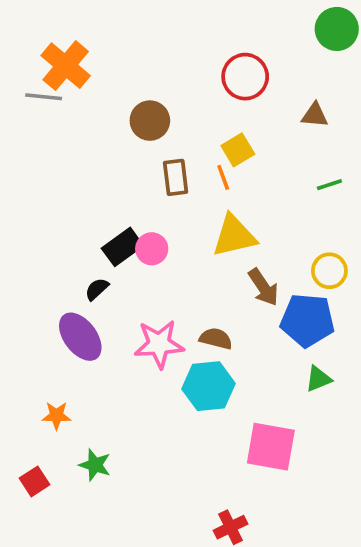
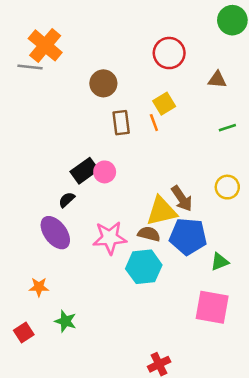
yellow triangle: (234, 236) -> (162, 211), moved
blue pentagon: (307, 320) -> (188, 236), moved
pink square: (271, 447) -> (212, 307), moved

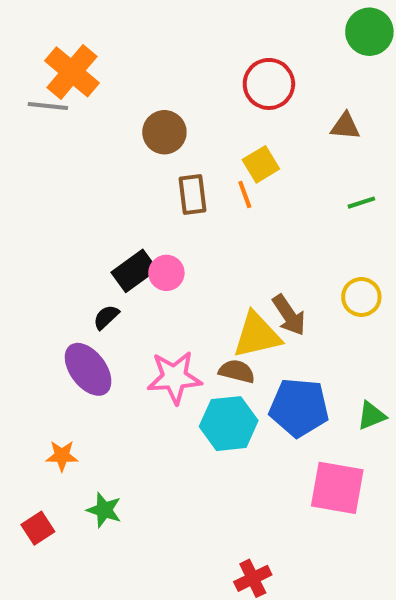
blue pentagon: (188, 236) -> (299, 408), moved
green triangle: (220, 262) -> (371, 416), moved

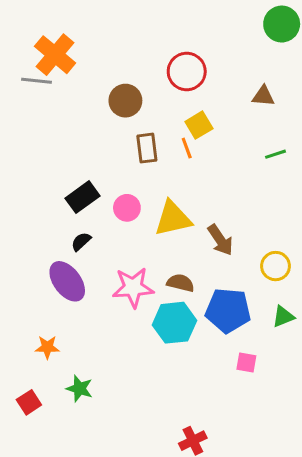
red circle: (269, 84) -> (187, 72), moved
black rectangle: (134, 271) -> (83, 197), moved
yellow circle: (361, 297) -> (276, 266), moved
yellow triangle: (257, 335) -> (173, 219), moved
pink square: (337, 488) -> (246, 363), moved, size x0.5

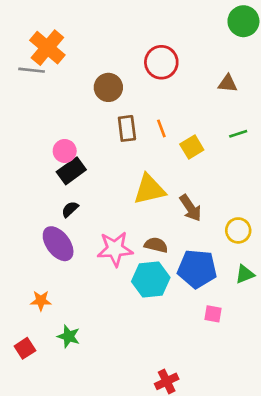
yellow square: (199, 125) -> (192, 147), moved
pink circle: (127, 208) -> (65, 151), moved

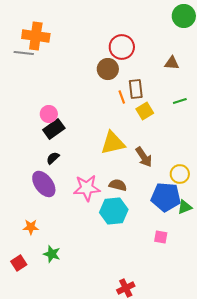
orange cross: (47, 48) -> (36, 36), turned -32
brown circle: (108, 87) -> (108, 69), moved
brown rectangle: (127, 128) -> (136, 89), moved
blue pentagon: (197, 269) -> (166, 197), moved

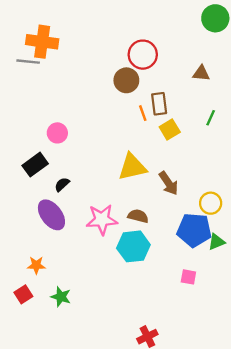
green line: (180, 101) -> (211, 118), turned -48
black rectangle: (54, 129) -> (35, 165), moved
red square: (19, 263) -> (23, 294), moved

